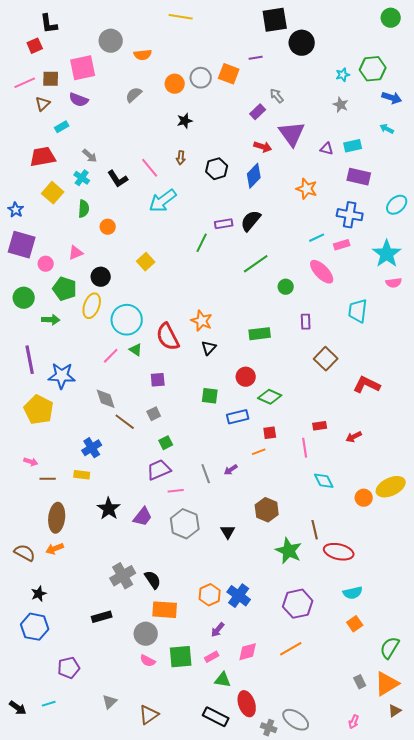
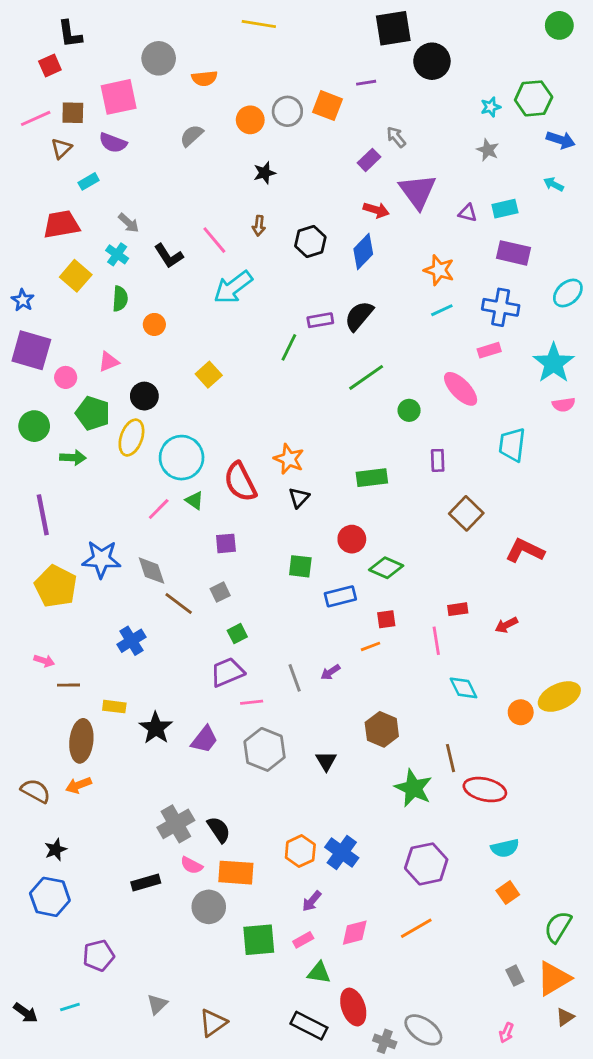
cyan line: (317, 238) -> (442, 310), moved
blue star: (62, 376) -> (101, 559), moved
yellow rectangle: (82, 475) -> (114, 707), moved
pink semicircle: (148, 661) -> (192, 865), moved

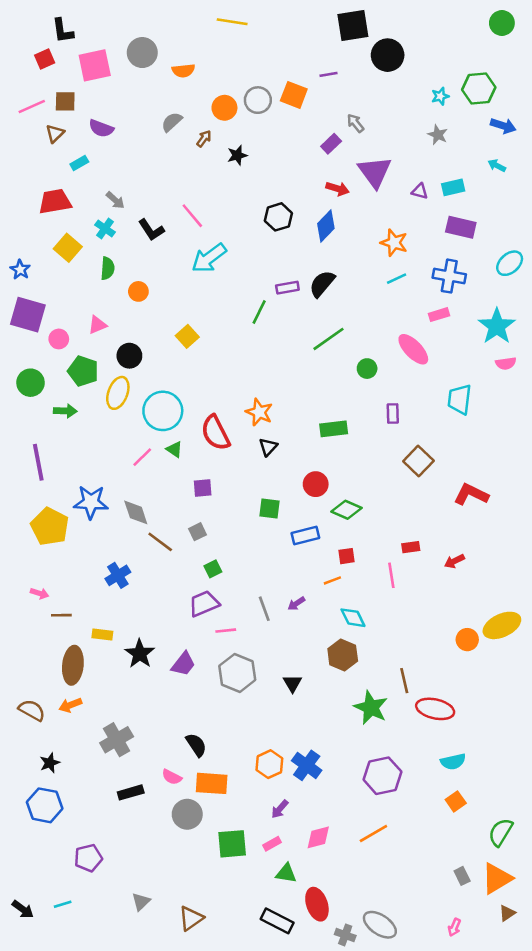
pink square: (119, 97) -> (95, 65), moved
brown arrow: (259, 226) -> (204, 139), moved, turned -150
cyan diamond: (463, 688) -> (353, 618), moved
gray cross: (176, 824) -> (117, 740), moved

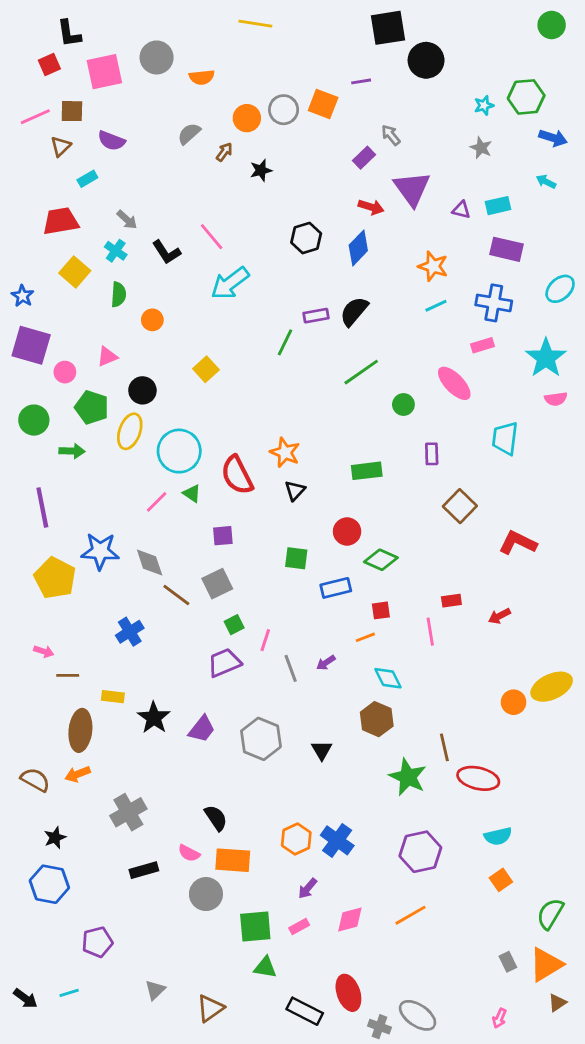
gray square: (197, 532) -> (217, 584), size x1.5
pink line: (226, 631) -> (265, 640), moved, turned -66
green triangle: (286, 873) -> (265, 967), moved

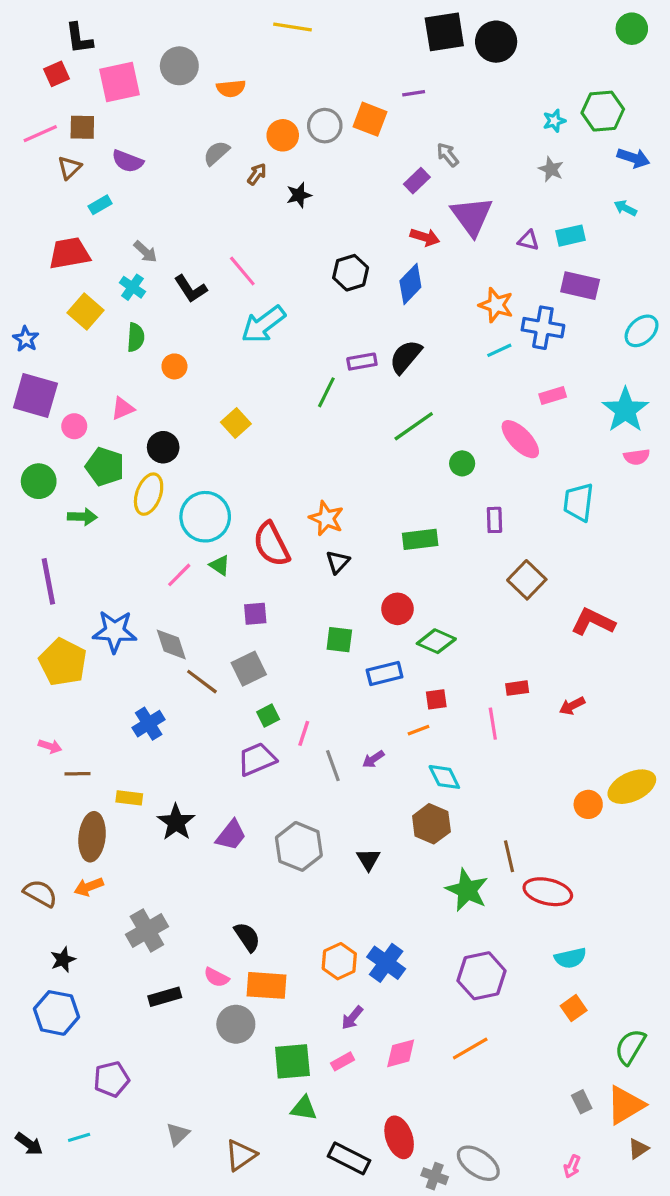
black circle: (426, 60) -> (496, 42), moved
blue cross: (494, 303) -> (543, 328), moved

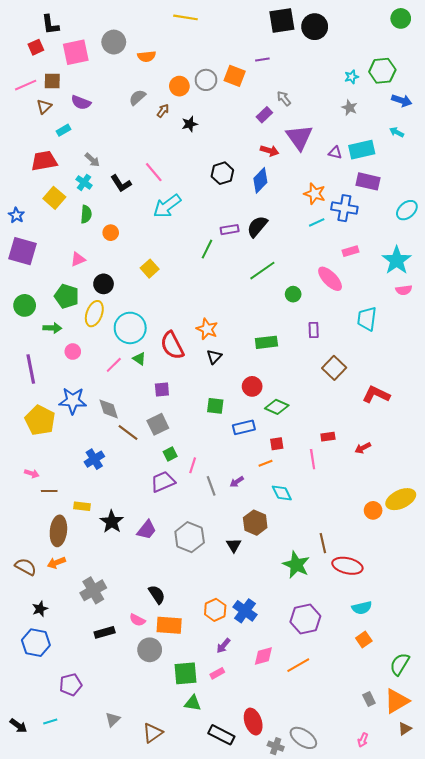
cyan rectangle: (570, 236) -> (362, 150), size x1.4
pink circle: (74, 426) -> (73, 352), moved
brown hexagon: (431, 824) -> (255, 523), moved
pink diamond: (401, 1053) -> (263, 656), moved

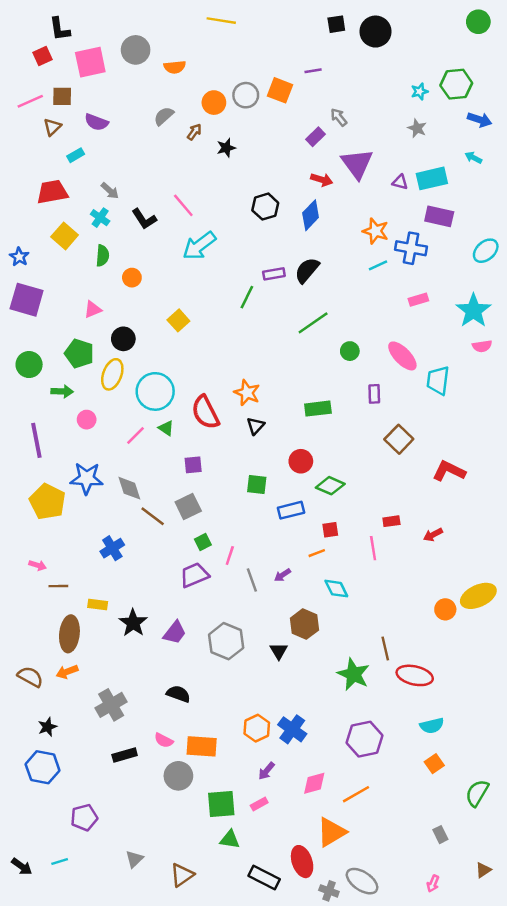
black square: (282, 20) -> (336, 24), size x0.6
pink ellipse: (330, 279) -> (402, 356), moved
black semicircle: (157, 594) -> (178, 694), moved, turned -36
orange triangle: (397, 701) -> (331, 832), moved

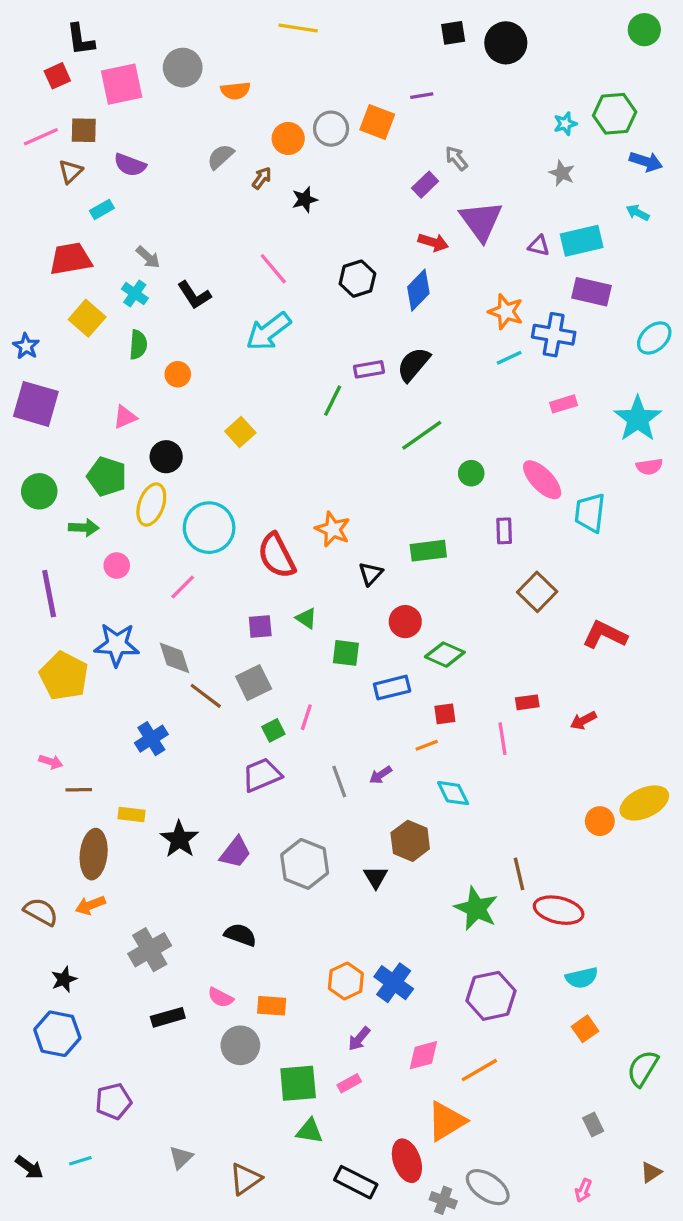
pink line: (183, 205) -> (273, 269), moved
black triangle: (256, 426) -> (371, 574), moved
green triangle: (166, 428) -> (306, 618), moved
pink line: (230, 555) -> (306, 717), moved
orange rectangle: (202, 746) -> (272, 1006), size x0.7

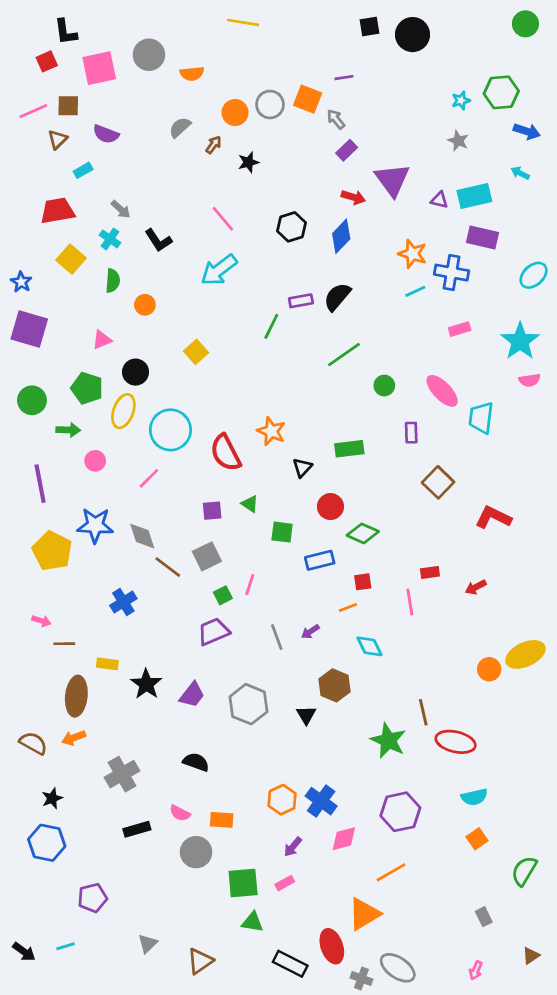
gray arrow: (456, 158) -> (336, 119), moved
pink diamond: (423, 1055) -> (344, 839), moved

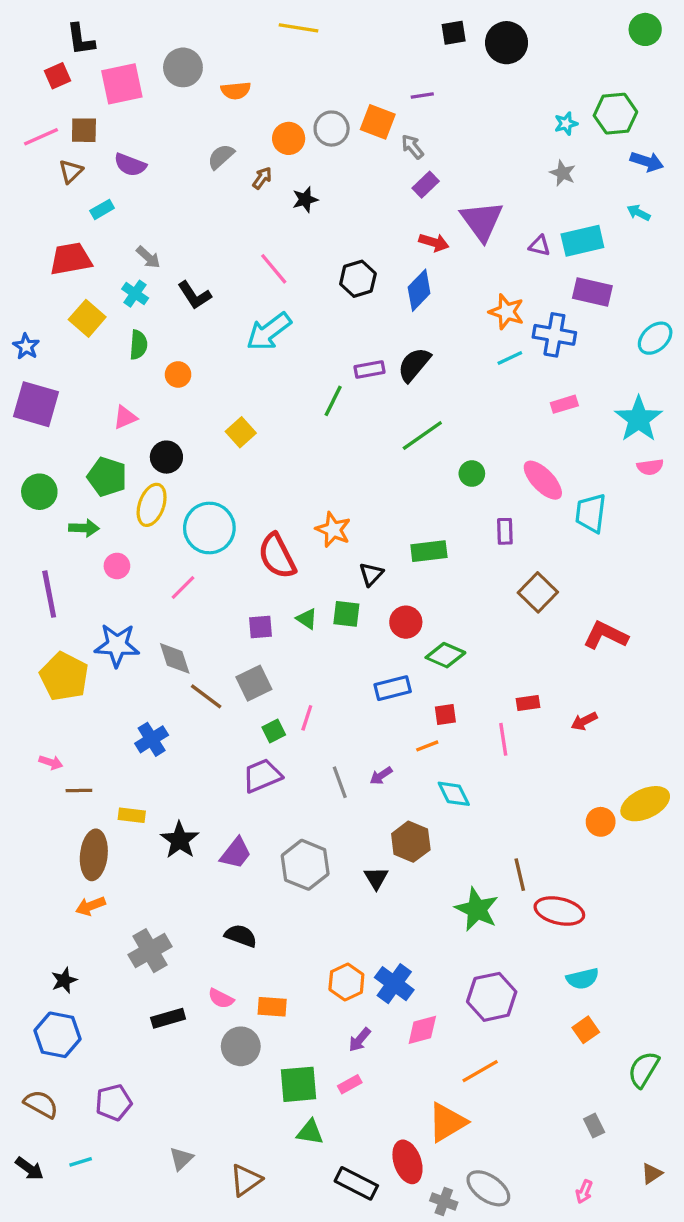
green square: (282, 532) -> (346, 614), moved
brown semicircle: (33, 743) -> (41, 1104), moved

